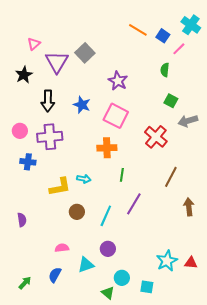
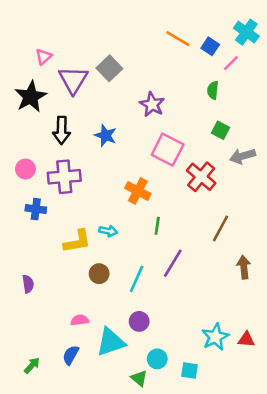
black star: (24, 75) -> (31, 97), size x1.4
pink square: (116, 116) -> (168, 150), moved
orange cross: (107, 148) -> (138, 191), turned 30
cyan triangle: (86, 265) -> (111, 342), size x1.4

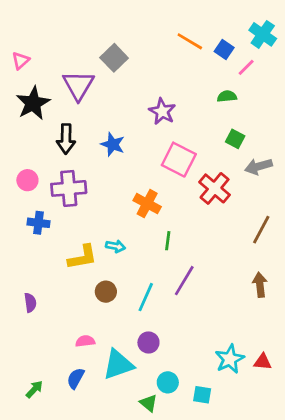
pink triangle: (44, 57) -> (21, 61), moved
gray square: (109, 68) -> (114, 58), moved
green semicircle: (213, 90) -> (227, 96), turned 78
brown line: (221, 228) -> (261, 230), moved

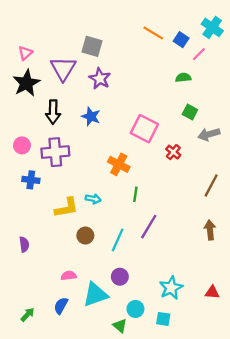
gray square: (114, 58) -> (92, 46), turned -30
pink triangle: (21, 61) -> (25, 53), moved
purple star: (162, 111) -> (100, 79), moved
red cross: (215, 188) -> (173, 152), size x0.6
cyan star: (230, 359) -> (171, 288), moved

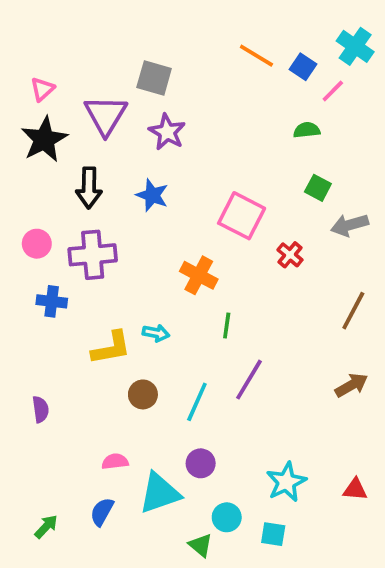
brown arrow: (210, 230) -> (351, 385), turned 66

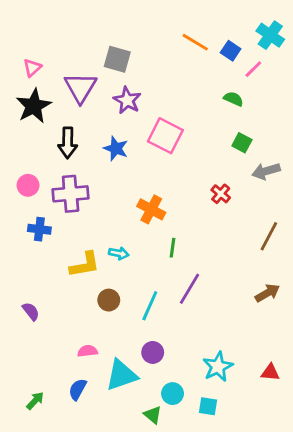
green semicircle: (307, 130) -> (233, 99), turned 30
pink square: (242, 216) -> (165, 136), moved
purple semicircle: (41, 409) -> (31, 311), turned -30

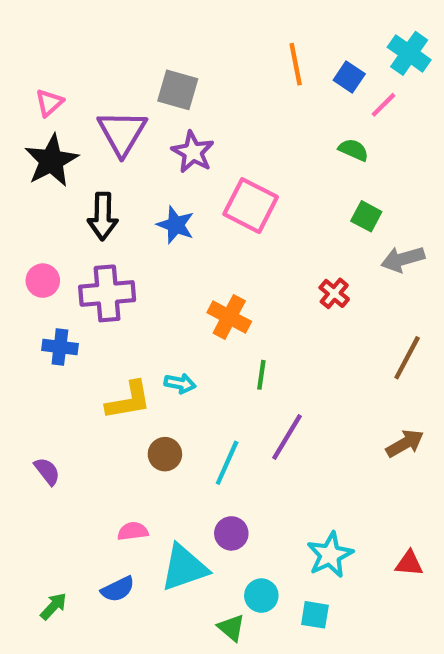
orange line: (195, 42) -> (296, 64), turned 48
blue semicircle: (78, 389) -> (118, 589), turned -145

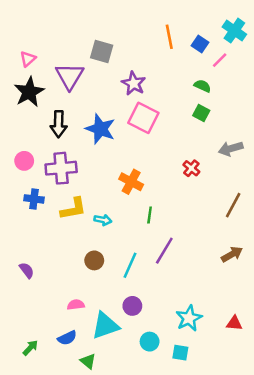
purple star: (193, 152) -> (134, 83), moved
green square: (366, 216) -> (201, 113), moved
blue star: (176, 225) -> (100, 129), size x1.4
yellow L-shape: (128, 401) -> (73, 209), moved
green triangle: (231, 628) -> (88, 361), moved

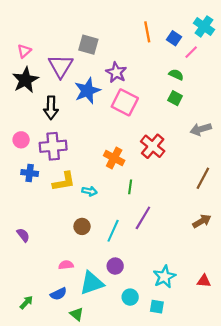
blue star: (100, 129) -> (87, 91), moved, turned 30
red cross: (191, 168) -> (153, 146), moved, size x1.6

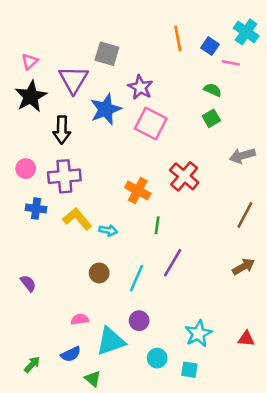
pink line: (191, 52) -> (231, 63), turned 56
green square: (175, 98) -> (211, 118), turned 32
yellow L-shape: (64, 182) -> (77, 219), turned -120

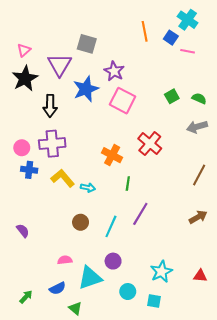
cyan cross: (246, 32) -> (188, 20), moved
green semicircle: (213, 90) -> (199, 98), moved
pink circle: (26, 169) -> (22, 148), moved

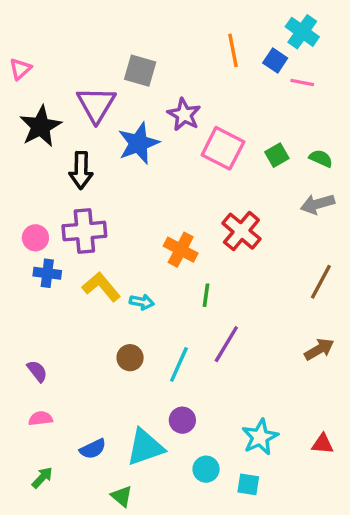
pink triangle: (24, 50) -> (20, 69), moved
pink square: (123, 101) -> (223, 148), moved
pink semicircle: (65, 260) -> (41, 418), moved
blue semicircle: (57, 288) -> (93, 449), moved

